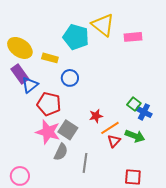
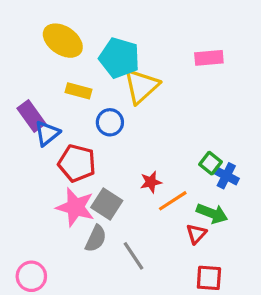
yellow triangle: (103, 25) -> (141, 86), moved, turned 40
yellow ellipse: (20, 48) -> (63, 41), moved
red triangle: (114, 141) -> (196, 234), moved
gray line: (85, 163) -> (134, 256), turned -42

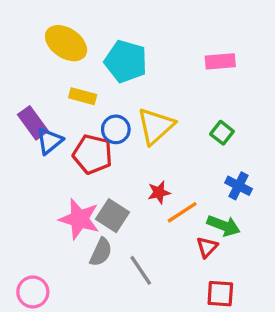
yellow triangle: (141, 86) -> (156, 126), moved
red pentagon: (77, 163) -> (93, 154), moved
green square: (210, 163) -> (222, 133), moved

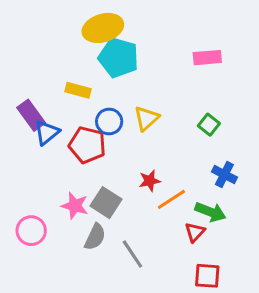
yellow ellipse: (66, 43) -> (103, 28), moved, turned -51
yellow triangle: (156, 126) -> (147, 118), size x0.7
pink star: (79, 219) -> (75, 206), size x0.7
pink circle: (33, 292) -> (31, 231), moved

